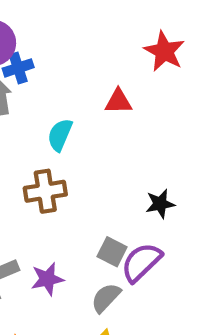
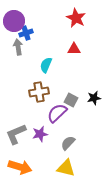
red star: (164, 51) -> (76, 18), moved
gray square: (112, 252) -> (71, 100), moved
purple semicircle: (141, 262) -> (57, 113), moved

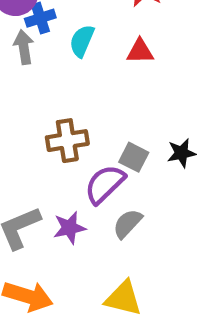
cyan semicircle: (46, 65) -> (82, 41), moved
gray semicircle: (68, 143) -> (128, 224), moved

